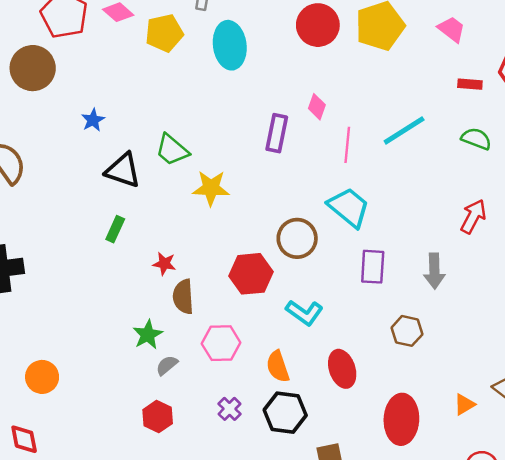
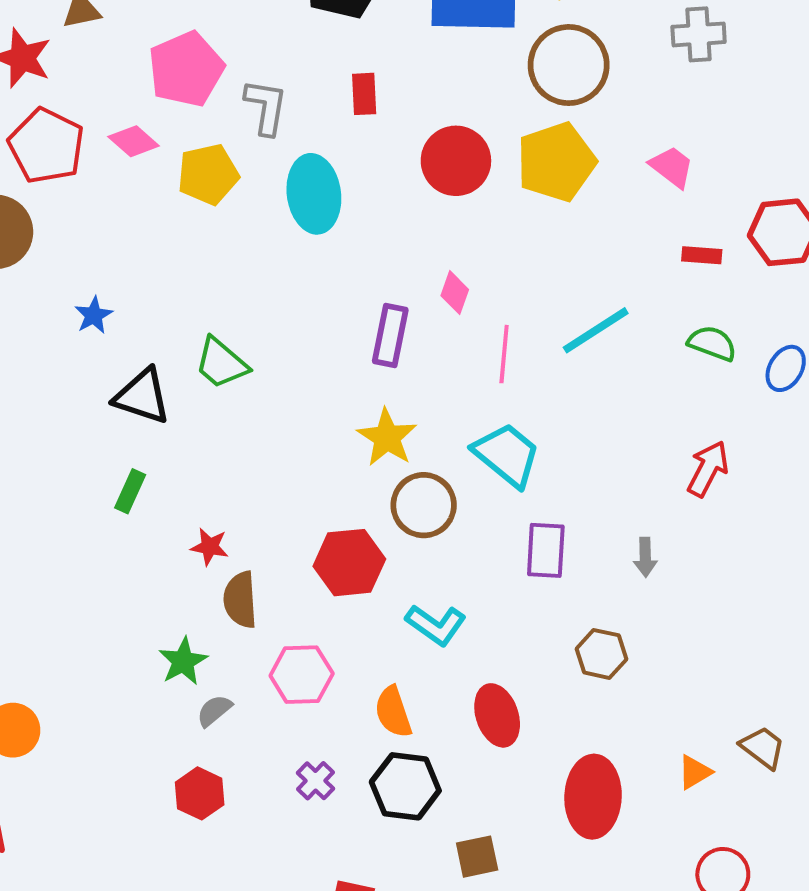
yellow star: (211, 188) -> (387, 437), moved, turned 30
gray arrow: (434, 271) -> (645, 557), size x0.7

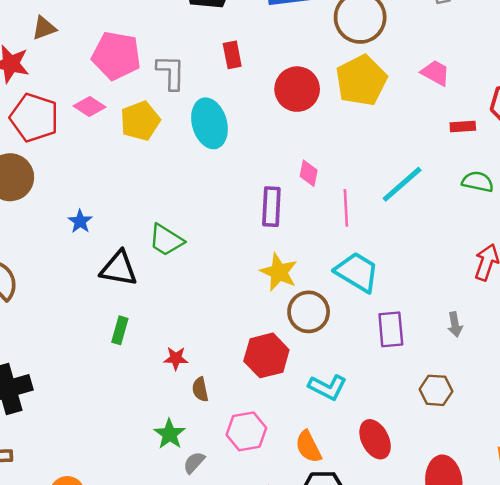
pink pentagon: (186, 69) -> (116, 56), turned -30
brown semicircle: (240, 600) -> (200, 389), size x0.7

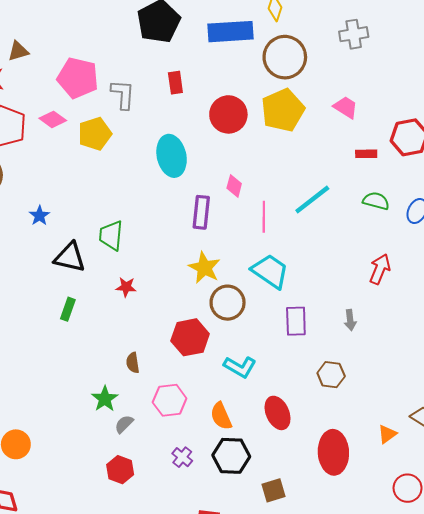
cyan ellipse: (209, 123) -> (172, 156), moved
green trapezoid: (166, 240) -> (111, 235), turned 60
red star: (176, 358) -> (126, 287), moved

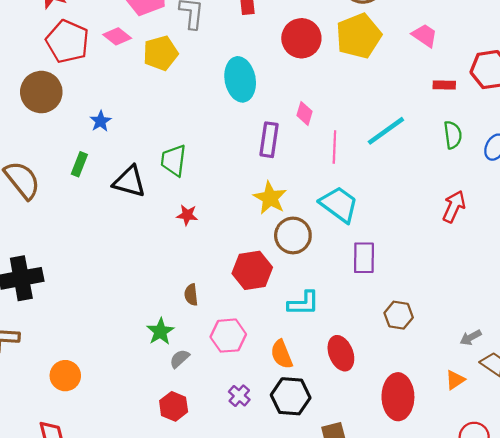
green semicircle: (376, 201) -> (453, 135), turned 65
blue star: (40, 216) -> (101, 121), moved
green rectangle: (68, 309) -> (79, 164), moved
gray arrow: (350, 320) -> (471, 337), moved, turned 66
cyan L-shape: (240, 367) -> (303, 303), turned -32

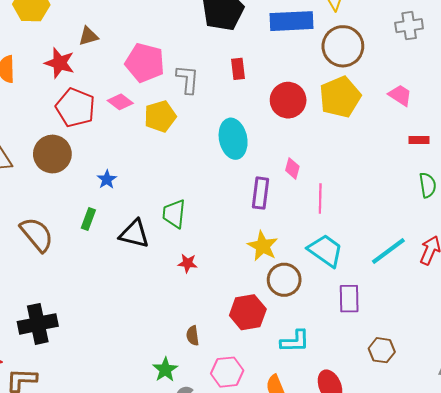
cyan line: (386, 131) -> (388, 251), moved

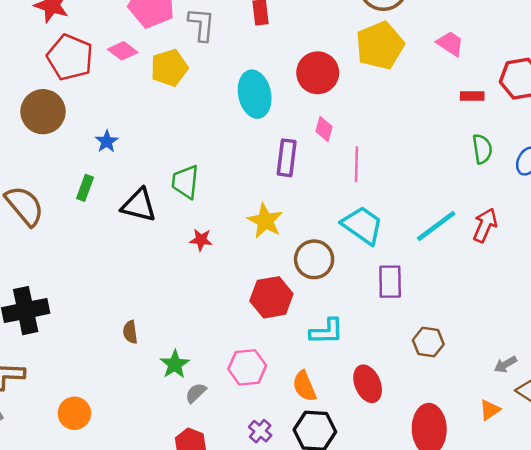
red circle: (288, 100) -> (318, 73), moved
yellow star: (263, 246) -> (265, 221), moved
brown semicircle: (193, 336) -> (130, 332), moved

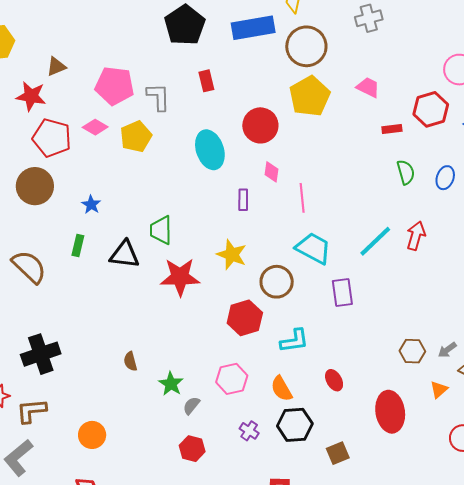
purple rectangle: (287, 158) -> (243, 200), size x0.7
red star: (201, 240) -> (180, 277), size x2.0
brown hexagon: (428, 342) -> (412, 351), moved
red ellipse: (368, 384) -> (334, 380), size x0.7

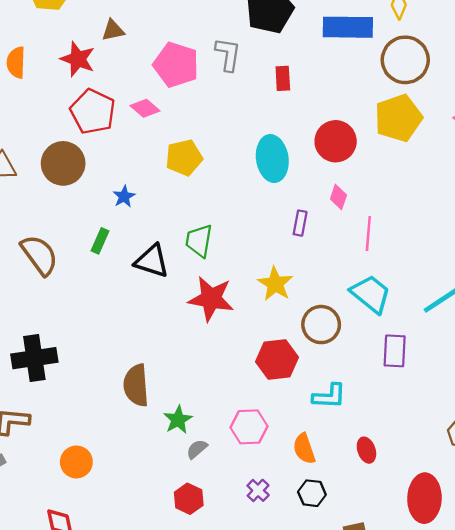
gray L-shape: (158, 97) -> (228, 54), moved
yellow pentagon: (136, 137) -> (184, 158), moved
brown semicircle: (130, 361) -> (136, 385), size x1.8
black hexagon: (295, 425) -> (312, 493), size x0.7

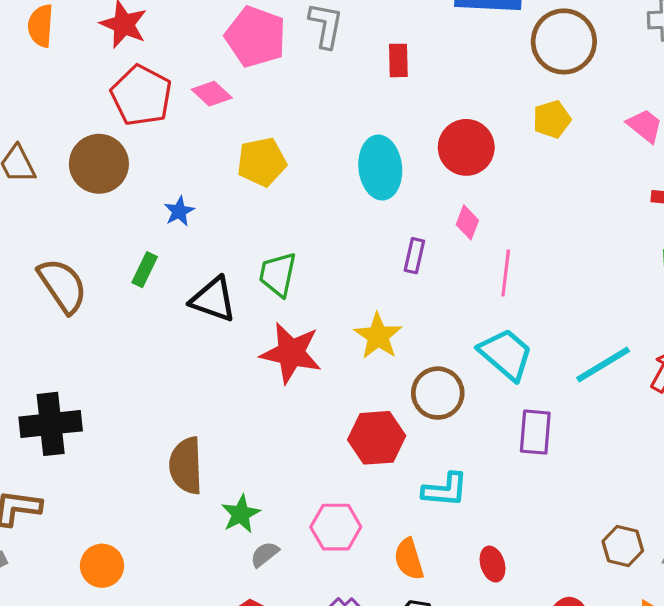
yellow pentagon: (398, 118) -> (552, 119), size x0.6

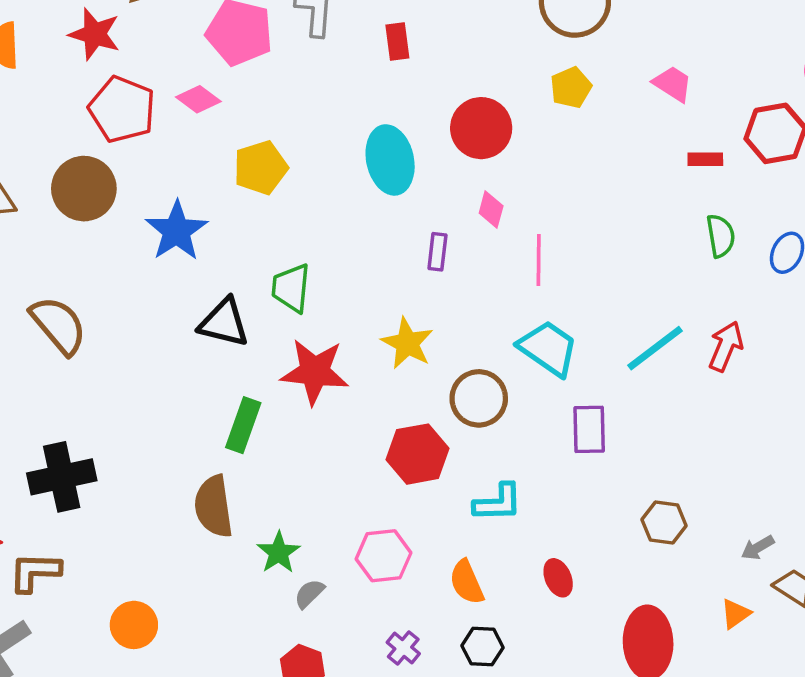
blue star: (179, 211) -> (177, 231), size x1.8
green rectangle: (145, 270) -> (243, 425), moved, size x1.4
brown hexagon: (623, 546) -> (664, 523), moved

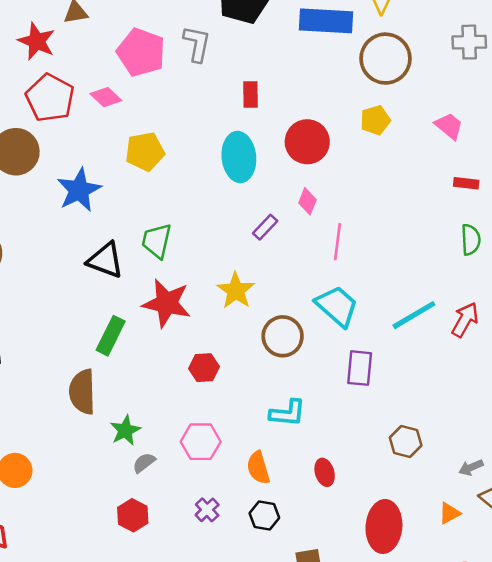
red rectangle: (397, 41) -> (251, 94), moved
purple rectangle: (437, 252) -> (265, 227), turned 30
red hexagon: (418, 454) -> (204, 368), moved, size x0.7

